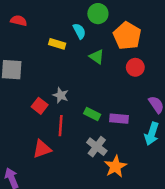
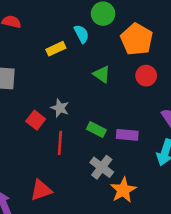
yellow rectangle: (57, 44) -> (56, 49), turned -42
green triangle: (97, 57) -> (102, 74), moved
red triangle: (42, 149) -> (41, 190), moved

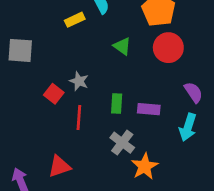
red circle: (146, 76) -> (168, 48), size x1.4
green rectangle: (96, 129) -> (117, 103), turned 66

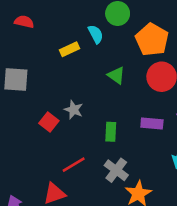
purple rectangle: (149, 109) -> (152, 123), moved
red line: (79, 117) -> (74, 165), moved, turned 55

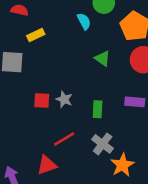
yellow rectangle: (69, 49) -> (36, 35), moved
gray star: (74, 110) -> (64, 99), moved
red square: (49, 122) -> (42, 101), turned -35

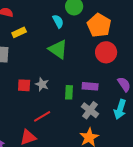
green triangle: (103, 58) -> (58, 49), moved, size x1.5
purple rectangle: (135, 102) -> (90, 86), moved
gray cross: (103, 144) -> (90, 110), moved

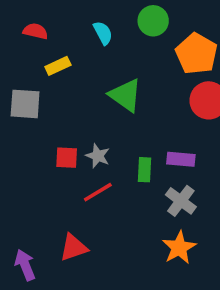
cyan semicircle: (58, 21) -> (103, 33), moved
red line: (42, 116) -> (98, 192), moved

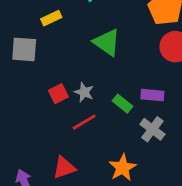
red square: (67, 158) -> (58, 94), turned -30
green rectangle: (145, 170) -> (122, 104), turned -54
orange star: (179, 248) -> (122, 168), moved

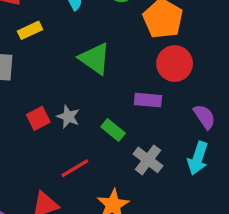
purple rectangle: (152, 95) -> (148, 100), moved
red line: (84, 122) -> (75, 168), moved

